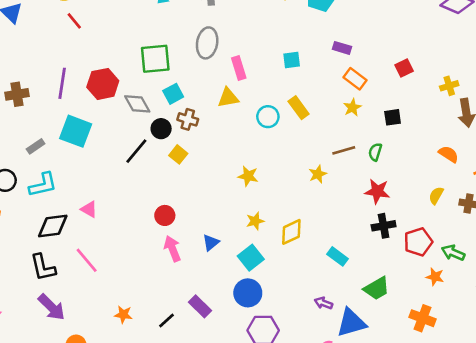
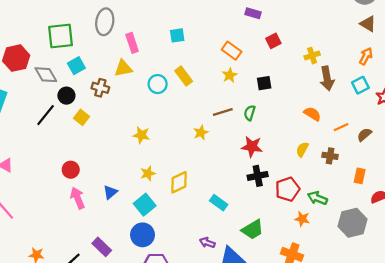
purple rectangle: (342, 48) -> (253, 13), moved
brown cross: (188, 119) -> (100, 88), moved

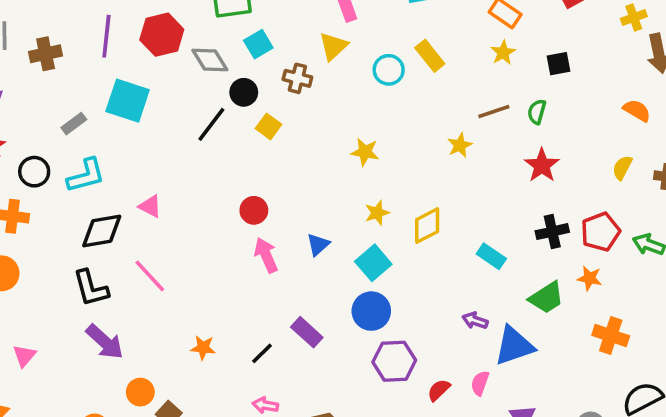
yellow triangle: (123, 68) -> (333, 46), turned -30
red star: (252, 147) -> (542, 165), turned 30
black cross: (258, 176) -> (552, 232), moved
orange star: (302, 219) -> (590, 278), moved

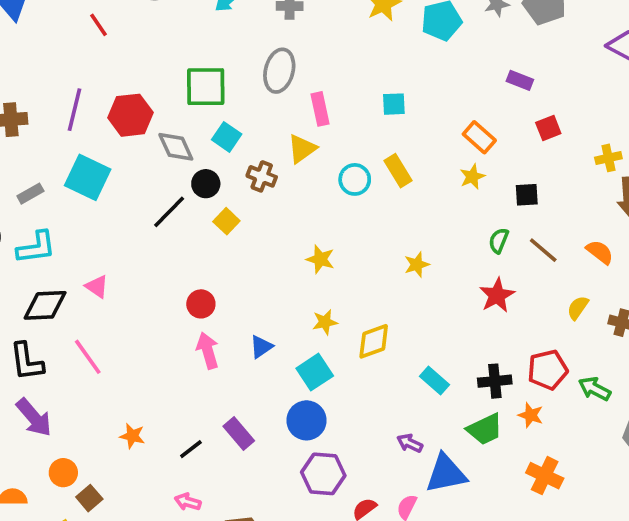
cyan square: (258, 44) -> (227, 137), turned -32
brown line: (494, 111) -> (543, 250), moved, turned 52
black cross: (552, 232) -> (495, 381), moved

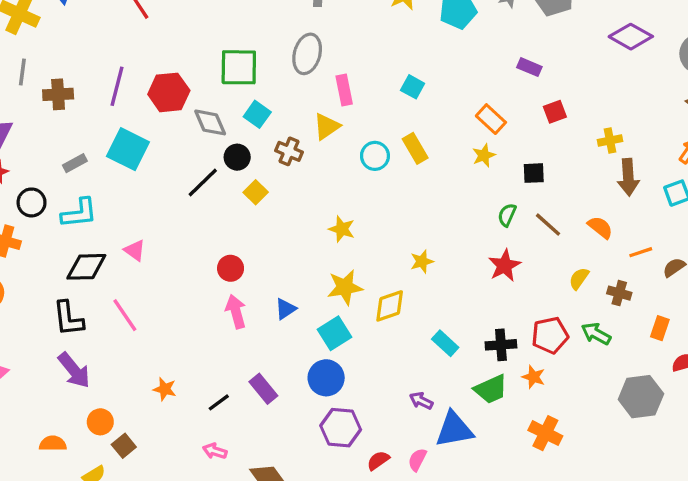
cyan square: (394, 104) -> (413, 87), turned 30
yellow star: (417, 265) -> (422, 262), moved
yellow star: (325, 322) -> (345, 287), size x1.5
green arrow: (595, 389) -> (596, 334), moved

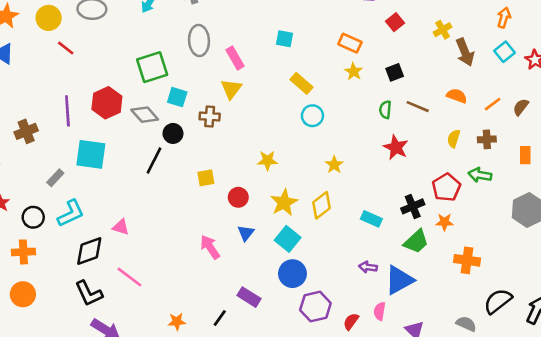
cyan circle: (375, 156) -> (312, 116), moved
yellow square: (256, 192) -> (206, 178), moved, turned -36
red circle: (231, 268) -> (238, 197), moved

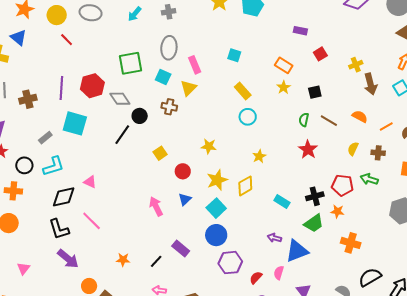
cyan square: (177, 97) -> (163, 77), moved
yellow square: (206, 178) -> (160, 153), turned -32
red pentagon: (446, 187) -> (342, 185), turned 30

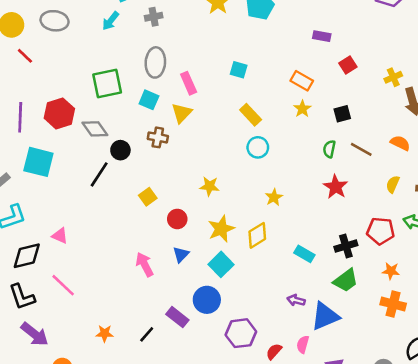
orange star: (337, 211) -> (391, 271), moved
blue circle: (216, 235) -> (207, 300), moved

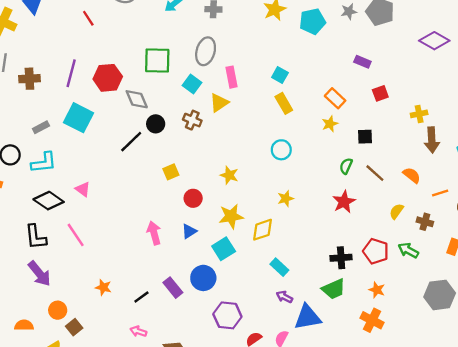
yellow rectangle: (251, 115) -> (284, 103), moved
cyan rectangle: (304, 254) -> (279, 267), moved
black diamond: (27, 256) -> (49, 201), turned 36

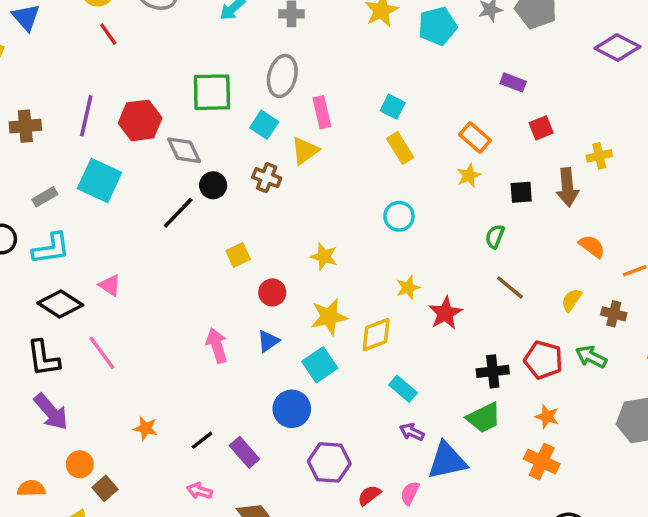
brown arrow: (432, 140) -> (567, 187), moved
brown line: (375, 173) -> (510, 287), moved
red star: (344, 202) -> (445, 313), moved
purple rectangle: (173, 288) -> (244, 452), moved

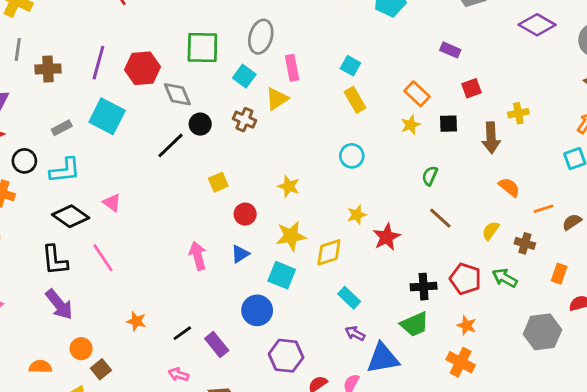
black square: (521, 192) -> (448, 124), moved
cyan square: (320, 365) -> (282, 275), turned -36

